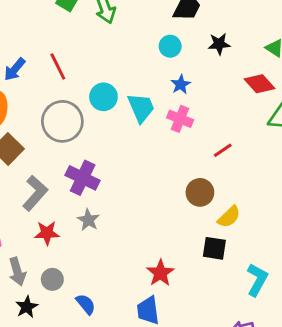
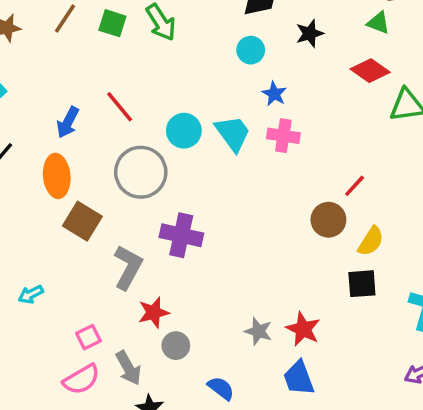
red line: (223, 150) -> (355, 186), moved
gray star: (88, 220) -> (258, 331), moved
gray circle: (52, 279) -> (176, 346), moved

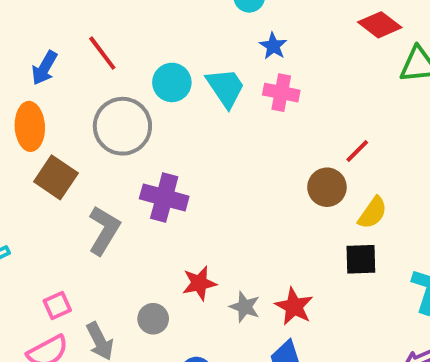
red star: (154, 313) -> (199, 283), moved

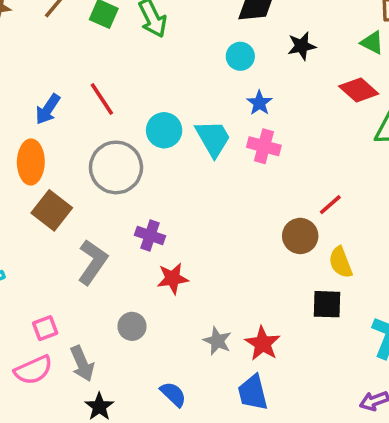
purple cross: (164, 197) -> (150, 236), size x0.7
yellow semicircle: (373, 213) -> (341, 262), turned 120
red star: (199, 283) -> (173, 278), moved
gray circle: (153, 319) -> (132, 326), moved

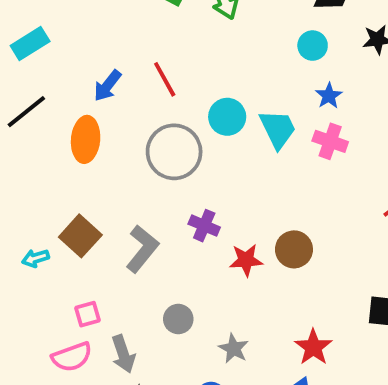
brown square: (52, 210) -> (80, 236), moved
brown circle: (300, 236) -> (294, 249), moved
red star: (173, 278) -> (246, 260), moved
gray star: (217, 341) -> (234, 349), moved

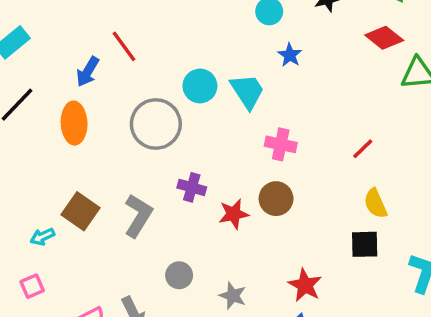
red line: (165, 79) -> (124, 46), moved
pink cross: (330, 141) -> (281, 144), moved
pink square: (87, 314) -> (32, 286), moved

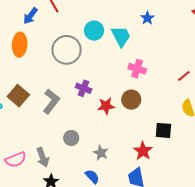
black square: (365, 244) -> (163, 130), moved

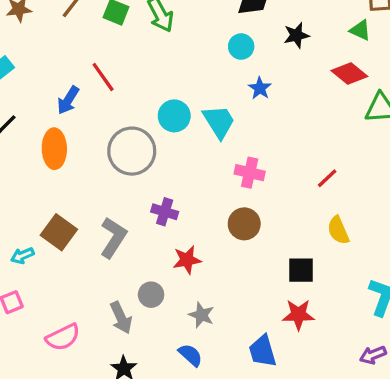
red star: (106, 106) -> (187, 260), moved
red star: (143, 151) -> (298, 315), moved, turned -30
gray arrow: (43, 157) -> (121, 318), moved

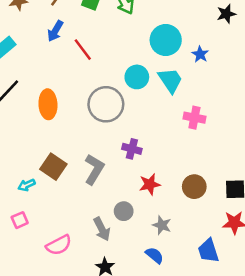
cyan circle: (241, 47) -> (166, 40), moved, size x1.6
blue arrow: (68, 100) -> (55, 31), moved
brown circle: (244, 224) -> (194, 187), moved

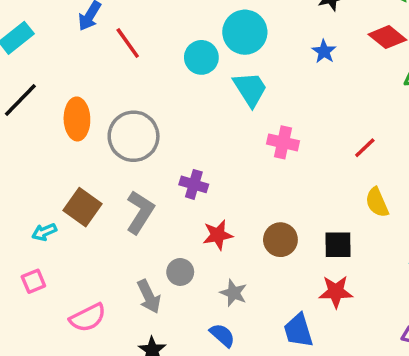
blue star: (200, 54) -> (324, 51), moved
cyan circle: (137, 77) -> (201, 57), moved
gray circle: (106, 104) -> (134, 136), moved

